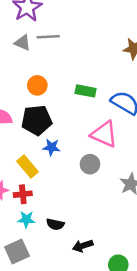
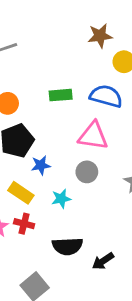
red cross: (23, 194) -> (24, 224), turned 36
cyan star: (26, 219) -> (61, 199), moved
black semicircle: (55, 224) -> (67, 246), size x1.5

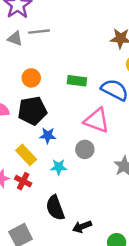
black semicircle: (67, 246) -> (55, 208), turned 60

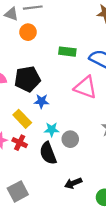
orange circle: (31, 78) -> (28, 32), moved
gray circle: (85, 149) -> (70, 139), moved
black semicircle: (55, 208) -> (48, 153), moved

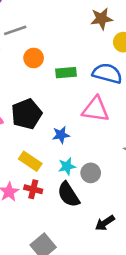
orange circle: (28, 32) -> (34, 58), moved
blue star: (41, 101) -> (61, 135), moved

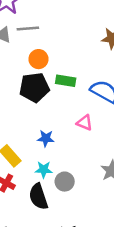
pink triangle: (96, 109) -> (85, 123), size x0.6
black pentagon: (27, 114) -> (34, 87), moved

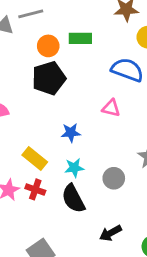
green rectangle: (66, 81) -> (80, 38), moved
gray circle: (65, 182) -> (114, 178), moved

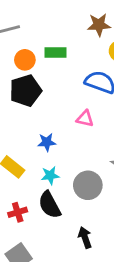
gray circle: (114, 178) -> (88, 185), size x1.4
red cross: (35, 189) -> (18, 212), moved, turned -36
black arrow: (111, 233) -> (85, 237), turned 100

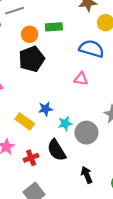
blue star: (47, 142) -> (45, 109), moved
cyan star: (50, 175) -> (65, 123), moved

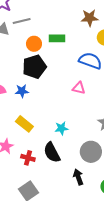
blue star: (45, 109) -> (22, 91), moved
gray circle: (86, 133) -> (91, 152), moved
red cross: (31, 158) -> (28, 158), turned 32

